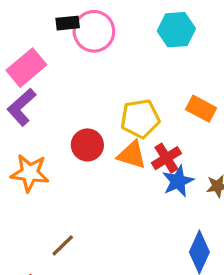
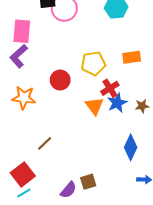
pink rectangle: (26, 68) -> (22, 31), turned -45
orange rectangle: (201, 109) -> (132, 57), turned -36
orange triangle: (132, 155) -> (94, 106), moved, turned 36

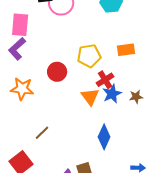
blue diamond: (131, 147) -> (104, 137), moved

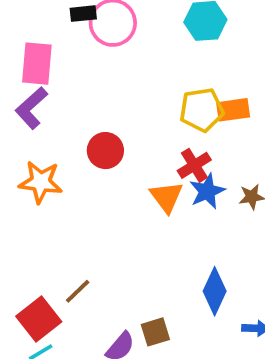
yellow pentagon: (89, 56) -> (202, 110), moved
brown line: (42, 133) -> (78, 291), moved
blue diamond: (104, 137) -> (215, 291), moved

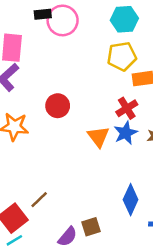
yellow pentagon: (202, 110) -> (122, 56), moved
red cross: (194, 165) -> (127, 108), moved

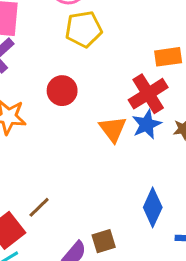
yellow pentagon: (122, 56) -> (84, 29), moved
red cross: (127, 108) -> (148, 94), size x1.4

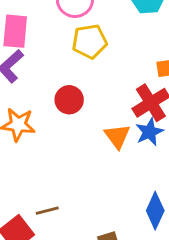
brown line: (39, 207) -> (47, 211), turned 30

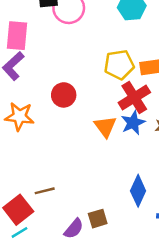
yellow pentagon: (90, 41) -> (119, 65), moved

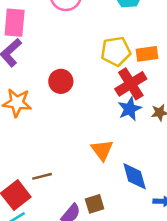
orange triangle: (105, 126) -> (102, 150), moved
blue diamond: (138, 191) -> (135, 176), turned -40

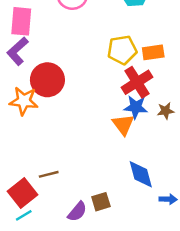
red circle: (61, 81) -> (47, 80), moved, size x1.4
blue star: (130, 109) -> (136, 107), turned 30
orange triangle: (102, 150) -> (123, 125), moved

